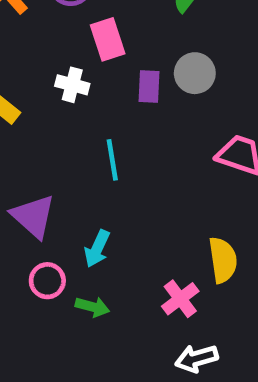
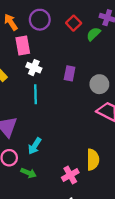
pink rectangle: (108, 39) -> (23, 46), moved
gray circle: (195, 73) -> (99, 84), moved
cyan line: (112, 160) -> (35, 94), moved

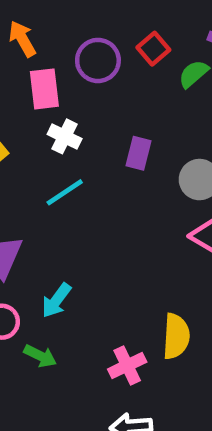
purple circle: (40, 20) -> (98, 60), moved
cyan line: (35, 94) -> (65, 192), turned 54

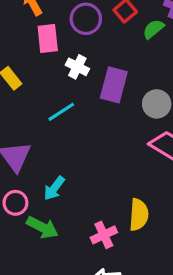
white cross: (65, 136) -> (77, 67), moved
purple rectangle: (139, 153) -> (114, 85), size x1.5
green arrow: (40, 356) -> (42, 227), size x1.4

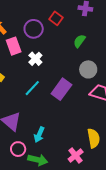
green semicircle: (153, 29) -> (79, 41), moved
white cross: (77, 67) -> (35, 59), turned 32
purple rectangle: (114, 85) -> (61, 89), moved, turned 35

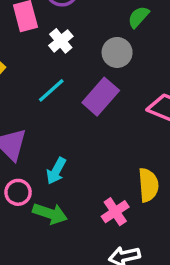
gray circle: (88, 69) -> (117, 52), moved

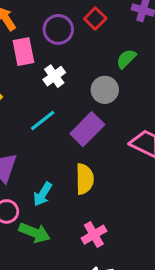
yellow semicircle: (148, 185) -> (85, 179), moved

